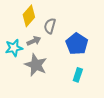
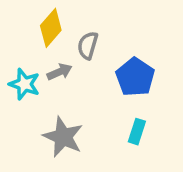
cyan star: (14, 48) -> (24, 84), turned 30
gray star: (36, 65) -> (63, 137), moved

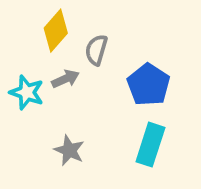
cyan rectangle: (137, 132) -> (150, 145), size x1.5
gray star: (63, 137) -> (69, 150), size x0.7

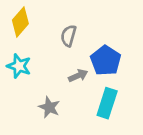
yellow diamond: (56, 31) -> (20, 22), moved
gray arrow: (65, 79) -> (78, 76), moved

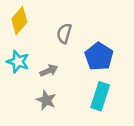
gray arrow: (78, 76) -> (49, 71), moved

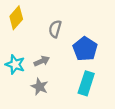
cyan star: (18, 62) -> (15, 64), moved

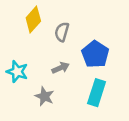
yellow diamond: (16, 18) -> (33, 19), moved
gray arrow: (42, 61) -> (61, 68), moved

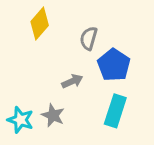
gray semicircle: (62, 32) -> (89, 38), moved
cyan star: (17, 72) -> (20, 120), moved

